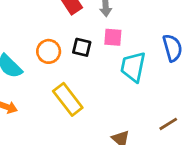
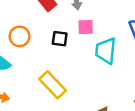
orange circle: (49, 51) -> (20, 36), moved

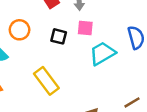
cyan trapezoid: (106, 51) -> (102, 53), turned 48

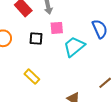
yellow rectangle: (46, 81) -> (32, 77), size x0.7

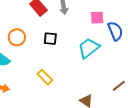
pink square: (57, 28) -> (97, 18), moved

